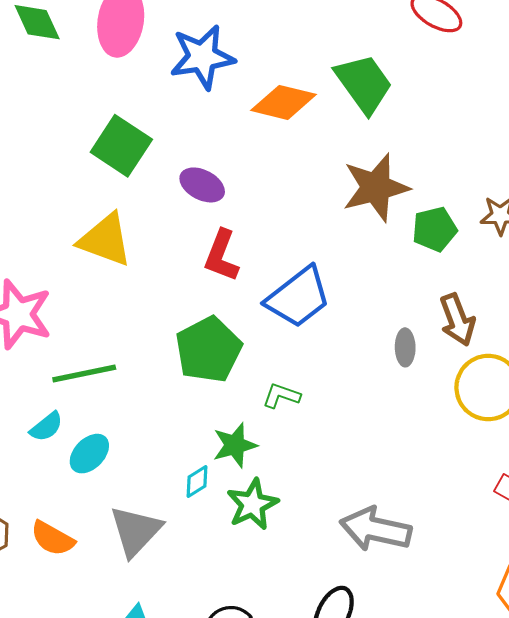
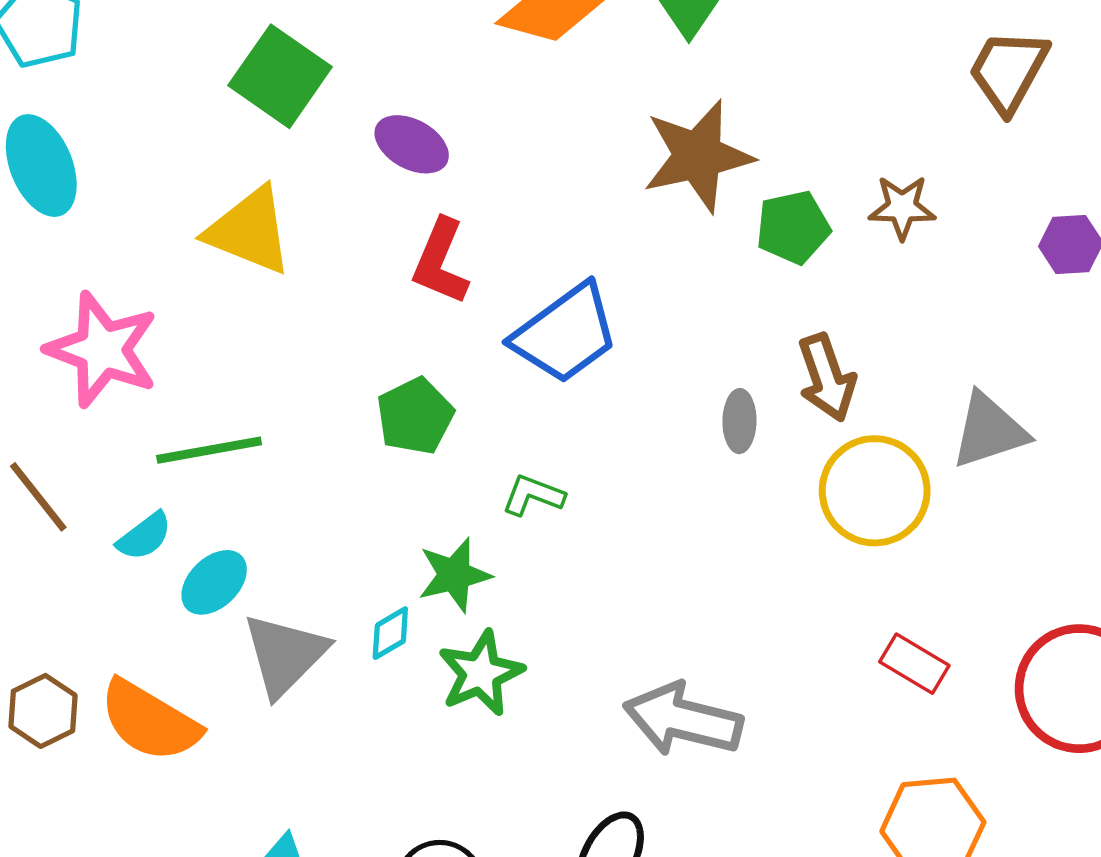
green pentagon: (209, 350) -> (415, 416), size x0.7
gray triangle: (136, 531) -> (285, 655), moved
orange semicircle: (53, 538) -> (150, 721), size x1.4

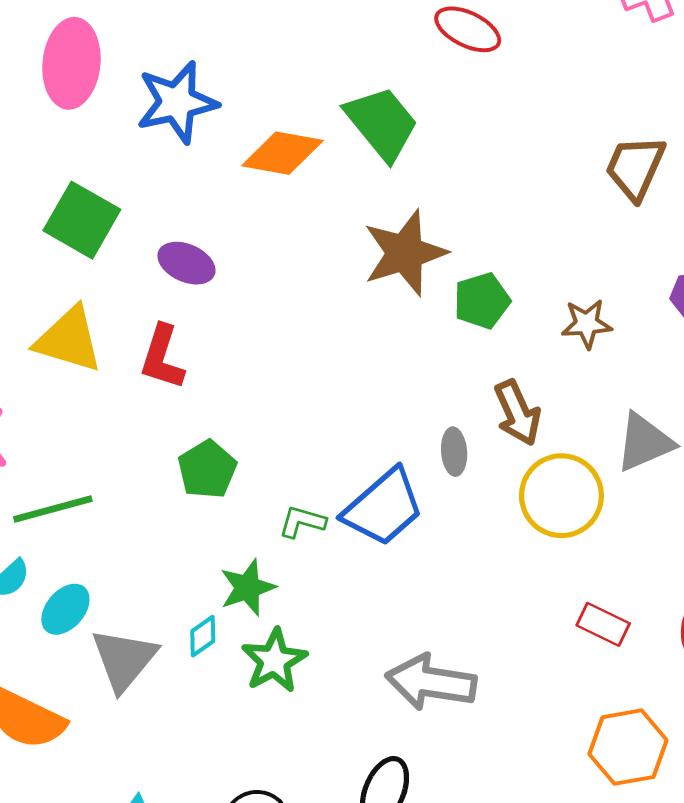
brown star: (902, 207) -> (587, 324), moved
red L-shape: (441, 262) -> (162, 357), moved
blue trapezoid: (565, 334) -> (383, 507), moved

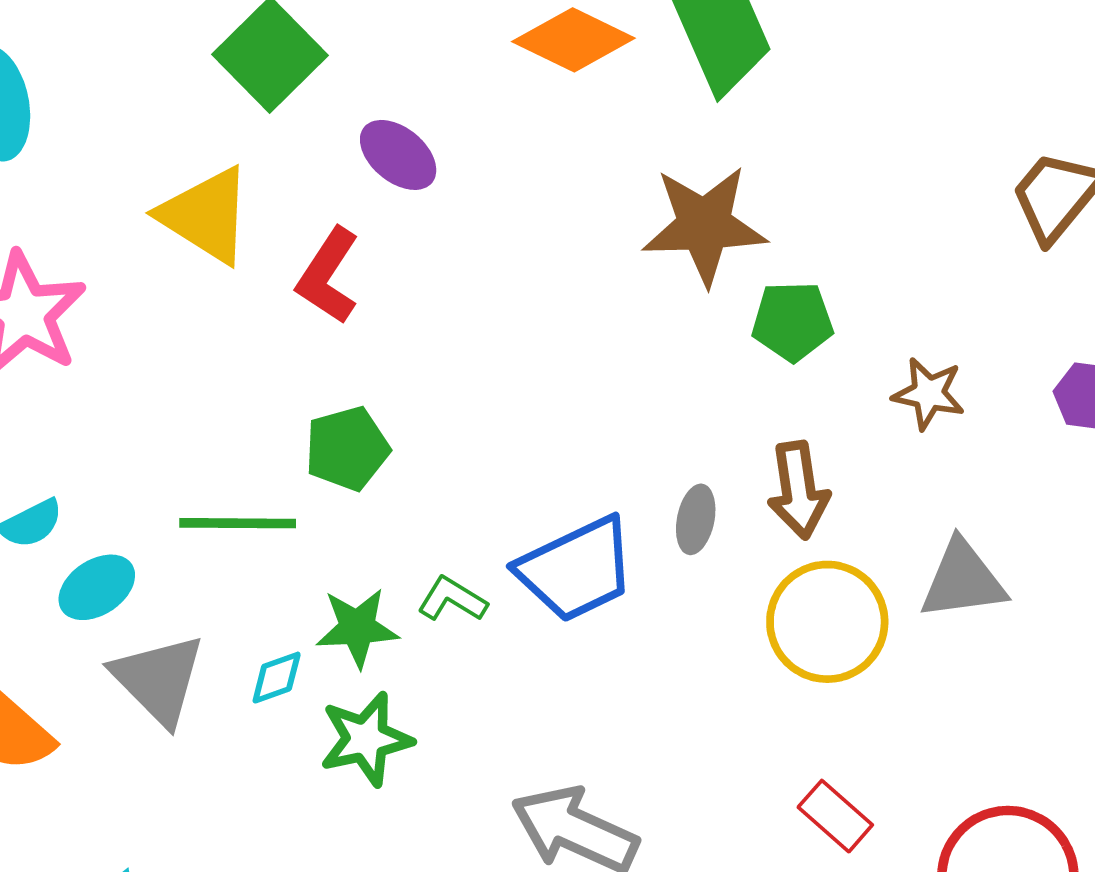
green line: (53, 509) -> (238, 523), moved
green L-shape: (302, 522) -> (452, 599), moved
gray triangle: (124, 659) -> (158, 679), turned -40

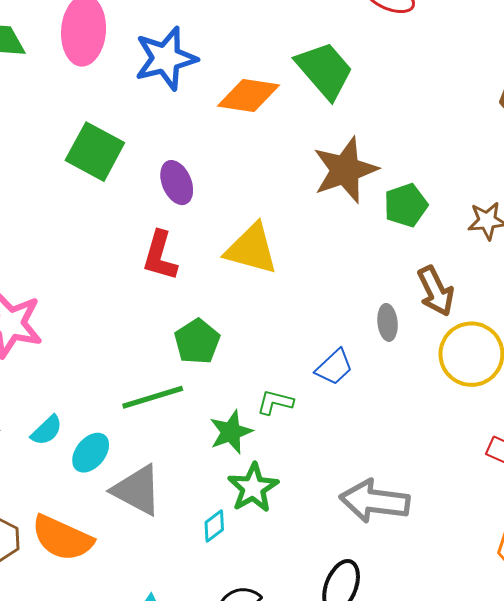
purple ellipse: (398, 155) -> (177, 183), turned 45
yellow triangle: (206, 215) -> (251, 249), moved
blue trapezoid: (576, 569) -> (334, 367), size x0.6
cyan diamond: (277, 678) -> (214, 526), moved

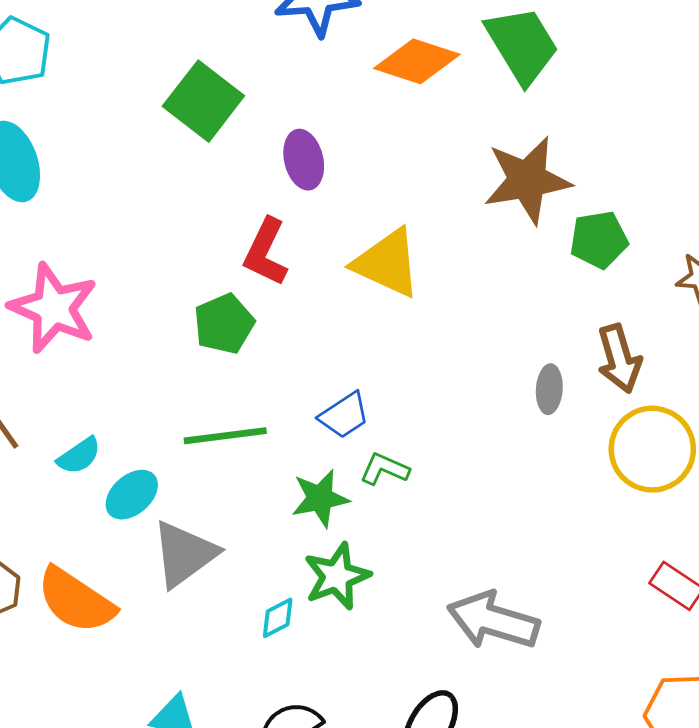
green pentagon: (197, 342) -> (224, 324), moved
blue trapezoid: (334, 367) -> (344, 415), moved
gray triangle: (137, 490) -> (184, 554), turned 46

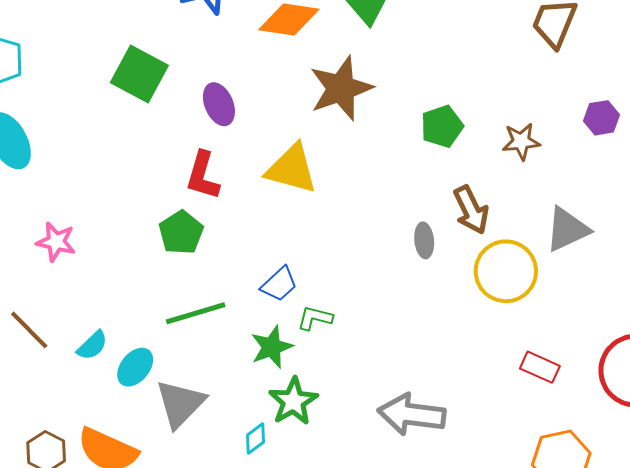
brown star: (527, 180) -> (341, 88), moved
pink star: (54, 308) -> (56, 242), size x0.6

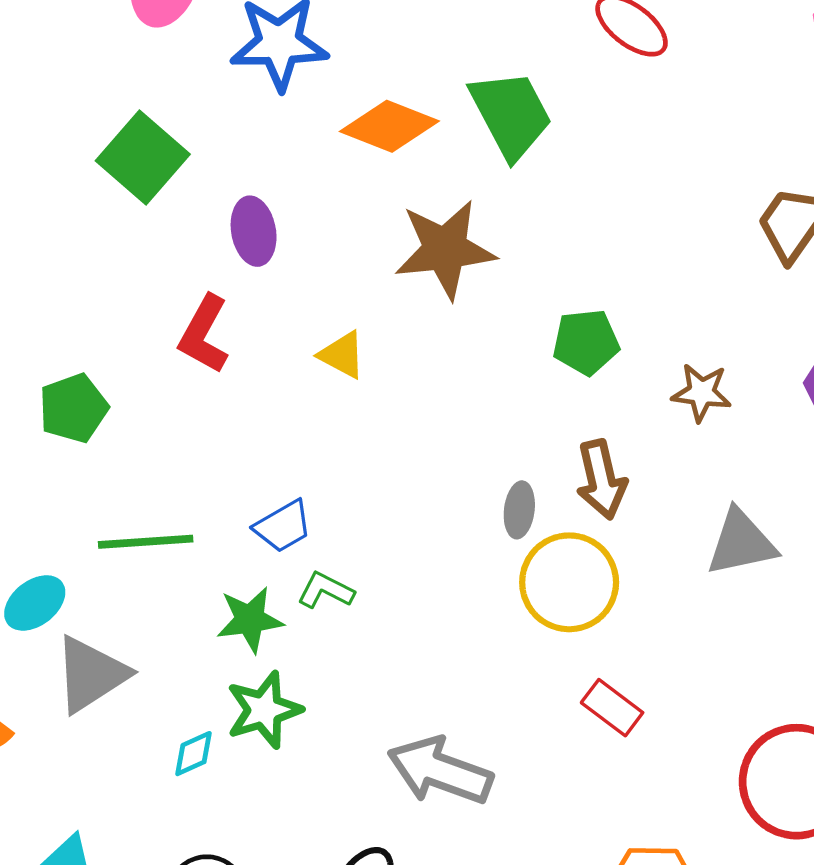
yellow triangle: (292, 169) -> (342, 355), size x0.6
green pentagon: (181, 233) -> (73, 408), moved
yellow circle: (506, 271) -> (569, 582), moved
red rectangle: (540, 367) -> (612, 708), moved

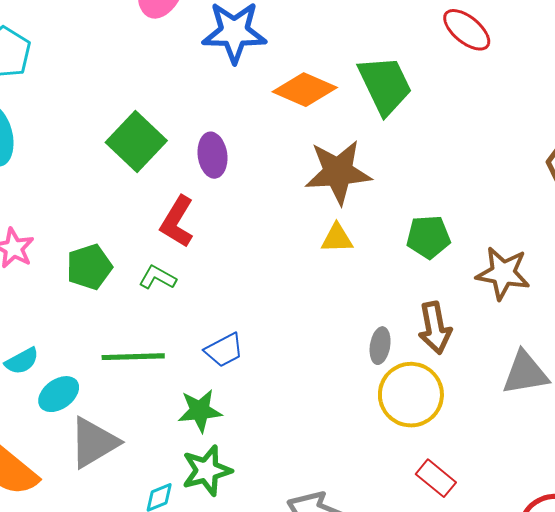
green square: (143, 158) -> (136, 142), moved
yellow triangle: (342, 355) -> (337, 238), moved, turned -32
brown star: (702, 393) -> (503, 273), size x1.4
green L-shape: (326, 590) -> (158, 278), moved

